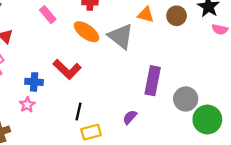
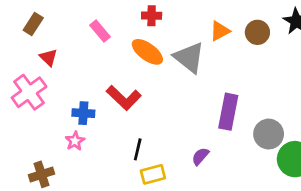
orange triangle: (146, 15) -> (220, 31), turned -42

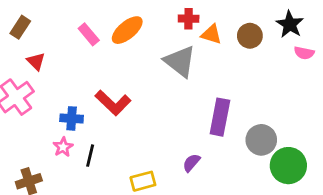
red cross: (152, 16) -> (189, 19), moved
orange triangle: (220, 31) -> (211, 34), turned 45
orange ellipse: (147, 52) -> (127, 30), moved, turned -76
black line: (138, 149) -> (90, 156), moved

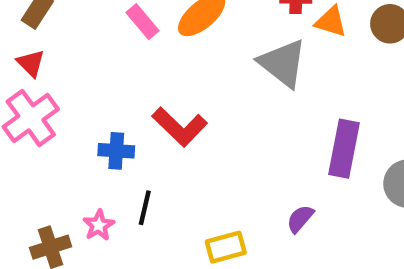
red triangle: (36, 61) -> (31, 63), moved
pink star: (63, 147) -> (99, 225), moved

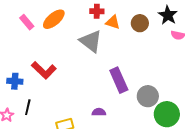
purple rectangle: (344, 149) -> (119, 80), turned -35
purple semicircle: (300, 219) -> (99, 112), turned 48

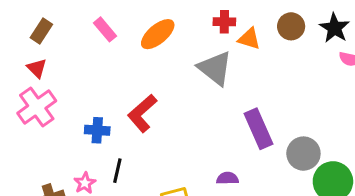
pink rectangle: (27, 22) -> (105, 29), moved
brown circle: (140, 23) -> (291, 26), moved
red L-shape: (44, 70) -> (142, 113), turned 95

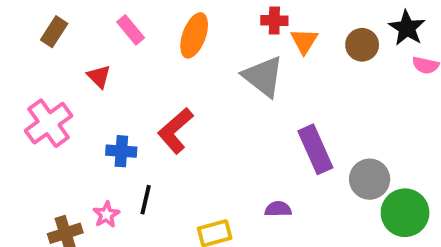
brown circle: (291, 26) -> (362, 45), moved
orange ellipse: (158, 34) -> (194, 35), turned -30
orange triangle: (249, 39) -> (304, 41), turned 45
red triangle: (37, 68) -> (99, 76), moved

